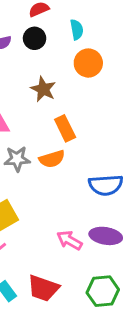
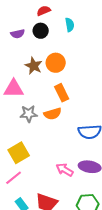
orange circle: (88, 63) -> (56, 63), moved
brown star: (43, 89) -> (34, 66), moved

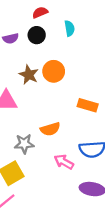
orange rectangle: (62, 93) -> (88, 105), moved, turned -48
gray star: (29, 114) -> (24, 144), moved
pink arrow: (65, 170) -> (64, 162), moved

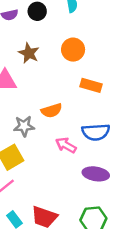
orange circle: (54, 71) -> (73, 50), moved

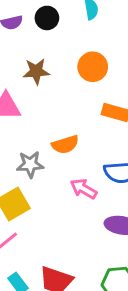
brown star: (29, 53) -> (36, 71), turned -30

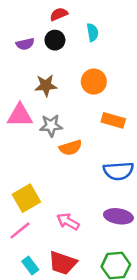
gray star: (30, 164) -> (51, 126), moved
pink arrow: (84, 189) -> (68, 221), moved

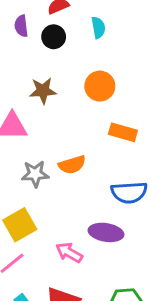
purple semicircle: (25, 44) -> (21, 26), moved, turned 96
gray star: (51, 126) -> (35, 174), moved
purple ellipse: (118, 216) -> (106, 232), moved

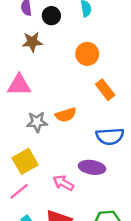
brown star: (43, 91) -> (32, 42), moved
orange rectangle: (123, 132) -> (105, 90), turned 36

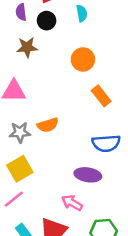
orange semicircle: (66, 115) -> (48, 125), moved
gray star: (37, 122) -> (20, 132), moved
pink arrow: (63, 183) -> (72, 203), moved

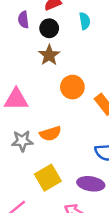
brown star: (27, 47) -> (49, 55), moved, turned -30
orange circle: (83, 59) -> (72, 87), moved
yellow square: (20, 169) -> (48, 178), moved

